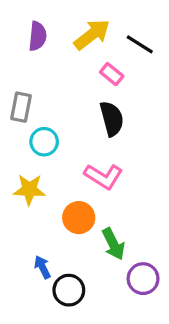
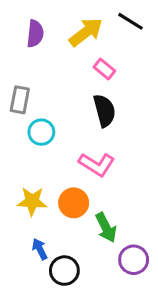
black line: (140, 44) -> (131, 21), moved
yellow star: (29, 190) -> (32, 201), moved

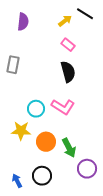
yellow arrow: (86, 32) -> (65, 21), moved, size x0.6
cyan circle: (41, 132) -> (36, 109), moved
orange circle: (74, 203) -> (46, 142), moved
blue arrow: (40, 249) -> (17, 181), moved

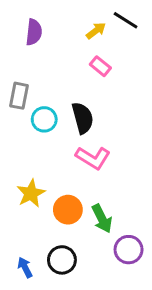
black semicircle: (68, 72) -> (83, 118), moved
cyan circle: (36, 109) -> (44, 119), moved
yellow star: (21, 131) -> (31, 193), turned -30

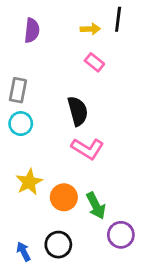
black line: (126, 20) -> (118, 19), turned 65
yellow arrow: (96, 31) -> (90, 29), turned 36
cyan circle: (44, 119) -> (21, 124), moved

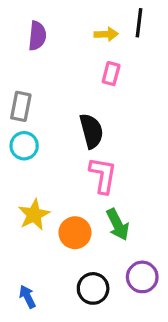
pink rectangle: (94, 62) -> (111, 74), turned 66
pink L-shape: (87, 149) -> (103, 175), turned -112
green arrow: (96, 206) -> (118, 224), moved
black circle: (58, 245) -> (93, 288), moved

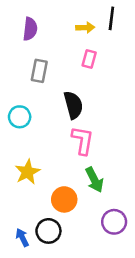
gray rectangle: (21, 106) -> (39, 71), moved
orange circle: (75, 233) -> (64, 199), moved
black circle: (93, 288) -> (48, 231), moved

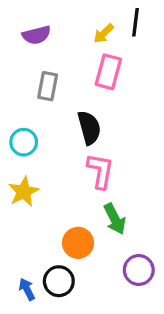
yellow arrow: (85, 28) -> (104, 33), turned 138
purple semicircle: (30, 29) -> (36, 35), turned 70
pink rectangle: (89, 59) -> (108, 72), size x1.5
yellow star: (27, 172) -> (24, 192), moved

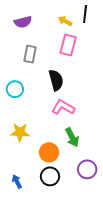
yellow arrow: (104, 33) -> (65, 21), turned 72
pink L-shape: (100, 171) -> (63, 107), turned -70
yellow star: (24, 192) -> (20, 132), moved, turned 30
black circle: (59, 281) -> (50, 176), moved

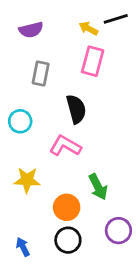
black line: (85, 14) -> (116, 19), turned 66
pink L-shape: (63, 107) -> (65, 146), moved

